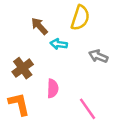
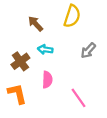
cyan arrow: (59, 44) -> (45, 49), moved
gray arrow: (98, 56) -> (88, 51), turned -70

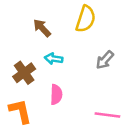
pink line: (79, 98) -> (107, 115), moved, turned -48

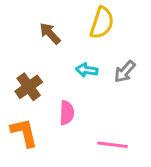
cyan arrow: (54, 59) -> (87, 70), moved
pink line: (107, 115) -> (112, 145), moved

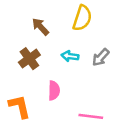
brown cross: (29, 87) -> (29, 59), moved

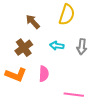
gray arrow: (101, 57) -> (82, 47), turned -35
orange L-shape: (20, 107) -> (16, 75), moved, turned 125

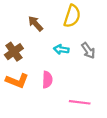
gray arrow: (82, 47) -> (88, 51), turned -42
brown cross: (24, 48) -> (14, 52), moved

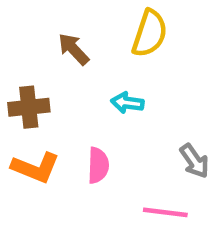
gray arrow: (88, 51) -> (194, 161), moved
brown cross: (14, 52) -> (29, 107), turned 30

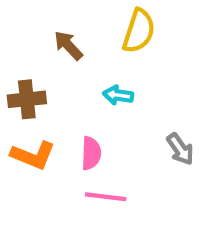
pink line: (165, 212) -> (106, 197), moved

